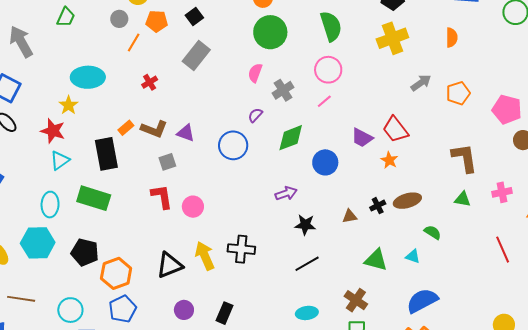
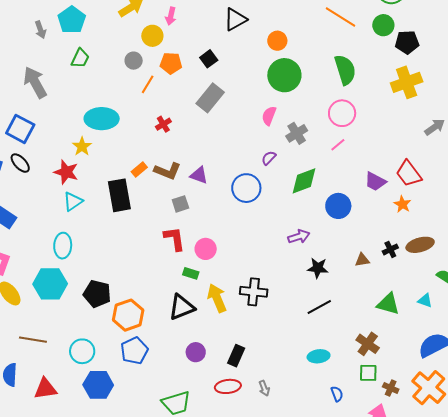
green rectangle: (94, 198) -> (191, 273), moved, size x0.5

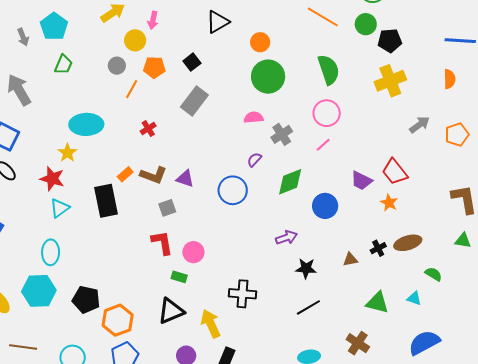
pink semicircle: (269, 116) -> (254, 117), turned 66
yellow arrow: (217, 298) -> (211, 324), moved

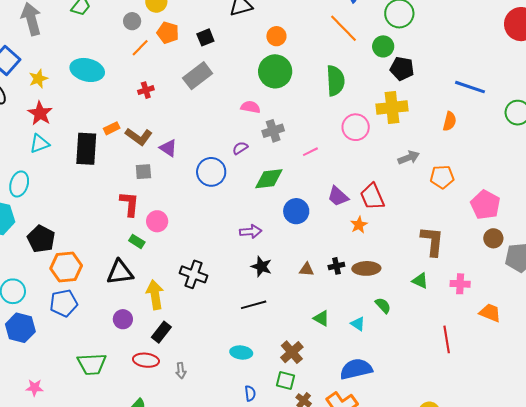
pink circle: (327, 113) -> (356, 127), moved
yellow star: (67, 153) -> (38, 79), moved
green triangle: (377, 303) -> (321, 318), size x0.7

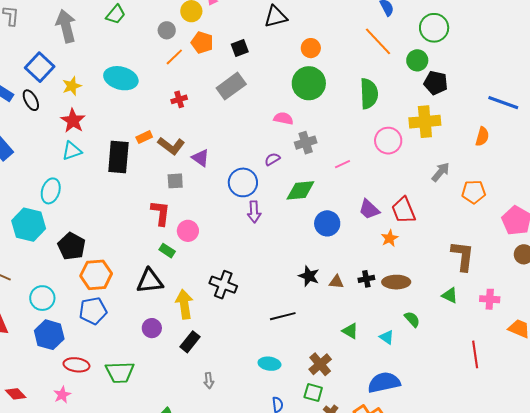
gray arrow: (409, 158) -> (441, 172), turned -30
purple arrow: (251, 232) -> (254, 212), moved, turned 90
black star: (261, 267) -> (309, 276), moved
red ellipse: (146, 360) -> (76, 365), moved
pink star: (35, 388) -> (62, 395), turned -30

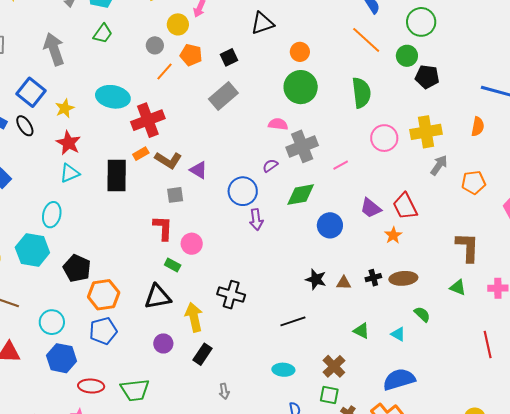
red cross: (179, 99) -> (148, 120), moved, size x2.0
yellow cross: (425, 122) -> (426, 132), moved
gray cross: (306, 143) -> (302, 146), size x1.4

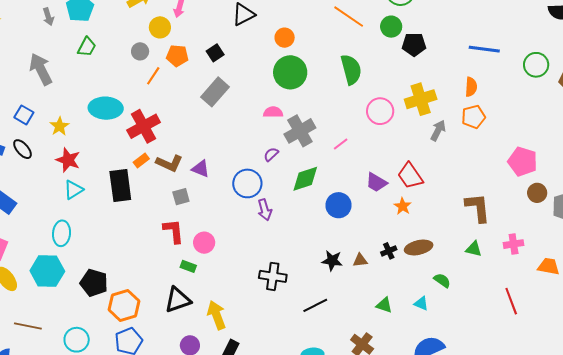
blue square: (31, 92) -> (24, 115), size x0.7
orange pentagon: (474, 182) -> (473, 117), moved
black cross: (231, 295) -> (273, 276), moved

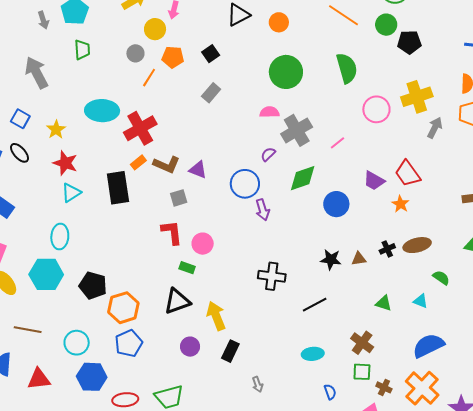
orange circle: (285, 38) -> (279, 22), moved
green trapezoid: (87, 47) -> (82, 50), turned -30
gray rectangle: (215, 92) -> (211, 93), size x0.7

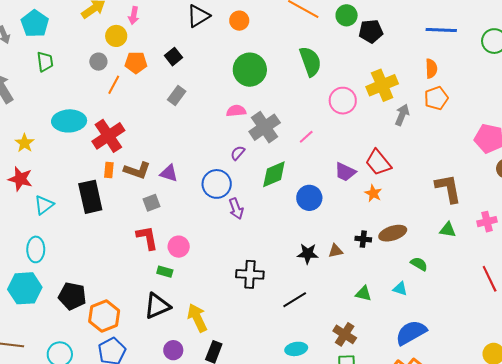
orange rectangle: (138, 162) -> (109, 170), turned -42
red star: (65, 163) -> (20, 179), moved
black cross: (387, 249) -> (363, 239), turned 35

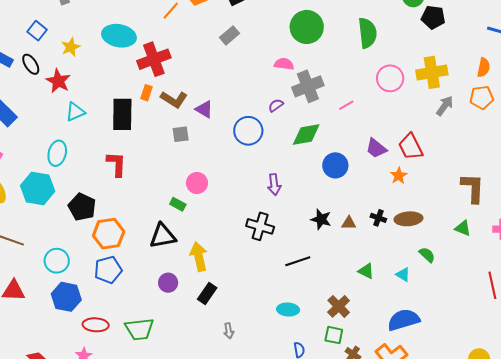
purple arrow: (236, 209) -> (274, 185), moved
red L-shape: (147, 238) -> (116, 164), moved

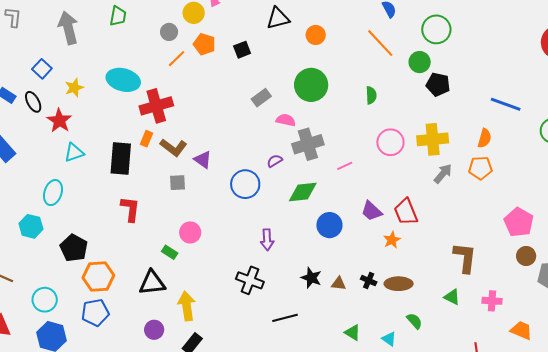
green semicircle: (367, 33) -> (371, 95), size x0.6
gray rectangle: (230, 35) -> (261, 98), moved
red L-shape: (116, 164) -> (130, 209), moved
cyan hexagon: (38, 188) -> (31, 226), size x0.7

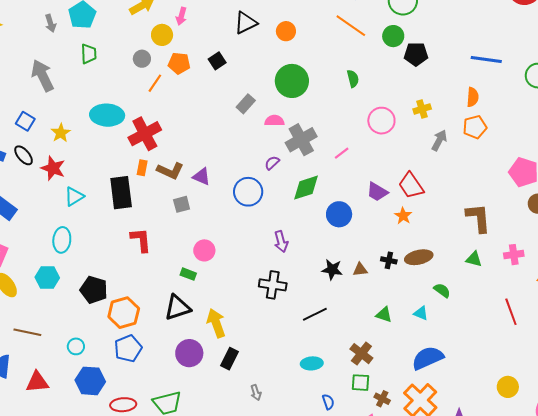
yellow cross: (433, 139) -> (422, 109), size x0.6
cyan circle: (45, 300) -> (76, 346), size x0.7
purple circle: (154, 330) -> (189, 353), size x1.4

